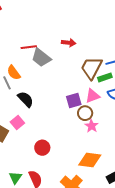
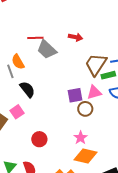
pink star: (92, 126) -> (81, 138), moved

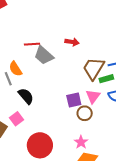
pink triangle: (94, 92) -> (93, 96), turned -35
red circle: (39, 139) -> (40, 145), size x1.6

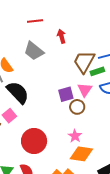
red arrow: (72, 42) -> (61, 36), turned -112
red line: (32, 44) -> (35, 21), moved
black semicircle: (26, 96) -> (18, 92), size x1.4

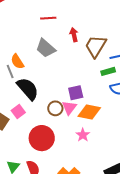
brown trapezoid: (84, 62) -> (96, 46), moved
pink triangle: (85, 90) -> (69, 108), moved
brown circle: (77, 107) -> (55, 108), moved
orange diamond: (81, 154) -> (89, 112), moved

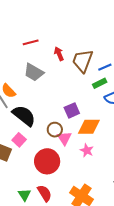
pink triangle: (69, 108) -> (64, 138), moved

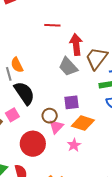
red arrow: (59, 54) -> (76, 44), size x1.5
gray trapezoid: (34, 72) -> (68, 67), moved

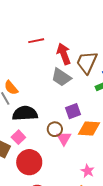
black semicircle: (24, 93) -> (25, 113), turned -45
red circle: (33, 144) -> (29, 162), moved
pink star: (74, 145) -> (88, 171), moved

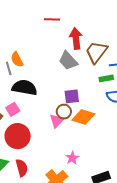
brown circle: (55, 129) -> (64, 112), moved

